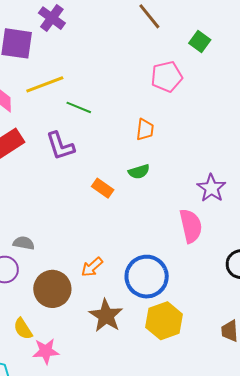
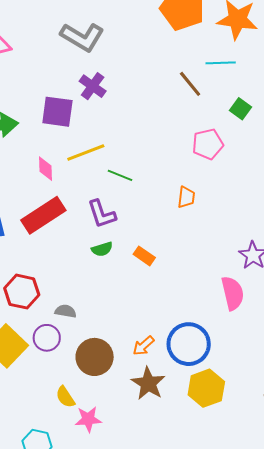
green semicircle: (139, 172) -> (102, 249), moved
orange arrow: (92, 267) -> (143, 346), moved

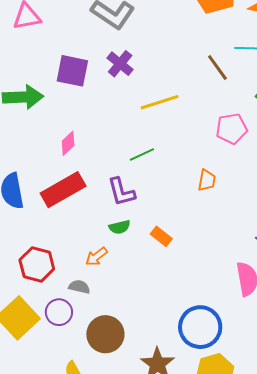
purple square: (57, 112) -> (72, 71), moved
yellow line: (86, 152) -> (160, 102), moved
pink diamond: (46, 169) -> (68, 143), turned 45
green line: (120, 175) -> (142, 154), turned -50
orange arrow: (143, 346) -> (96, 257), moved

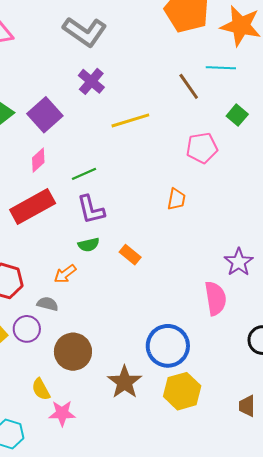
purple square: (72, 71) -> (45, 115), moved, turned 36
green line: (142, 154) -> (84, 174), moved

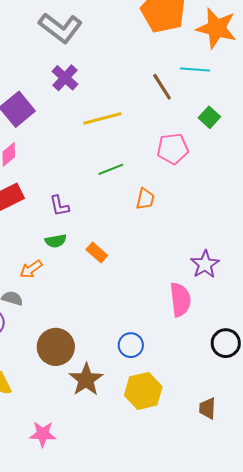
green line: (84, 174) -> (111, 169), moved
purple L-shape: (91, 210) -> (59, 206), size x0.7
blue circle: (168, 346) -> (131, 345), size x0.6
brown circle: (73, 352) -> (56, 347), moved
pink star: (62, 413) -> (43, 434), moved

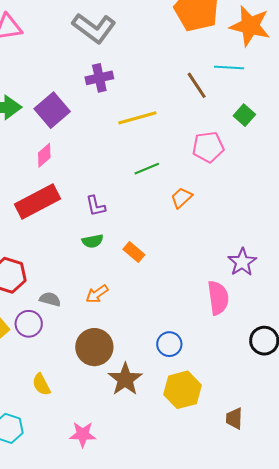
purple cross: (65, 78) -> (99, 78), turned 36
orange trapezoid: (145, 199) -> (181, 198), turned -145
orange arrow: (31, 269) -> (97, 294), moved
brown trapezoid: (207, 408) -> (234, 418), moved

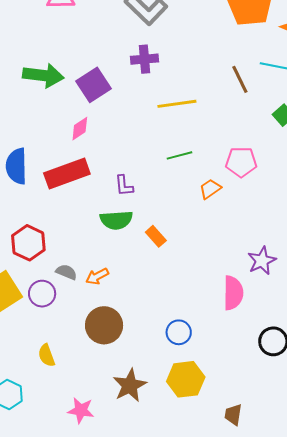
pink pentagon: (208, 147) -> (241, 162), moved
green semicircle: (93, 241) -> (116, 220), size x1.5
orange arrow: (97, 294) -> (97, 276), moved
brown star: (125, 379) -> (130, 385), moved

